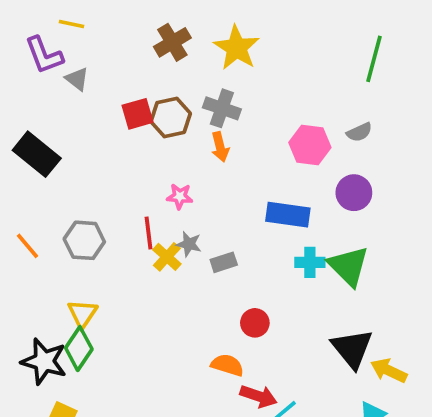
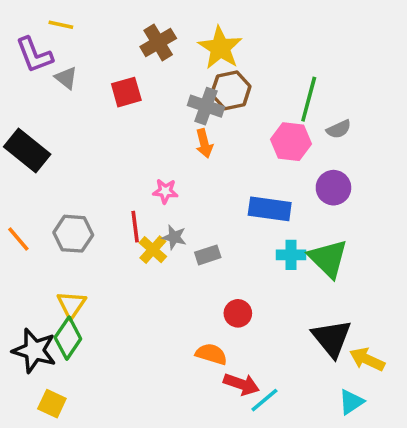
green line: (374, 59) -> (309, 99), moved
red square: (138, 114) -> (126, 92), moved
brown hexagon: (171, 117) -> (231, 90), moved

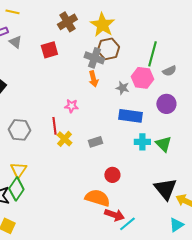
gray star: (174, 237) -> (122, 88), moved
green triangle: (328, 258) -> (163, 144), size x0.7
orange semicircle: (211, 354) -> (97, 198), size x1.4

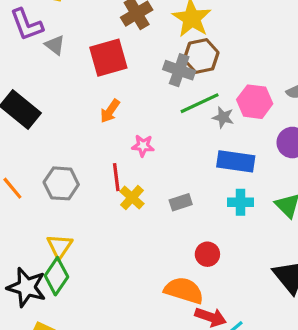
red square: (49, 50) -> (108, 58), size x1.4
green line: (152, 54) -> (200, 103), moved, turned 50
orange arrow: (93, 79) -> (110, 111), moved, turned 49
cyan cross: (142, 142) -> (240, 202), moved

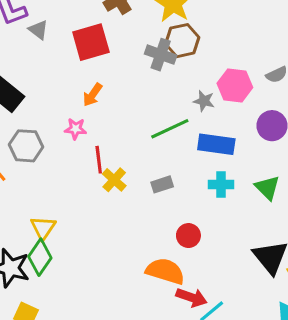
green line: (200, 103) -> (170, 129), moved
pink star: (143, 146) -> (75, 129), moved
gray hexagon: (61, 183) -> (26, 146), moved

